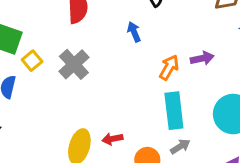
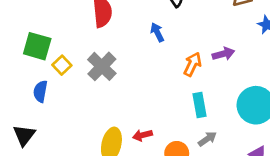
cyan rectangle: (174, 111) -> (199, 105), size x0.7

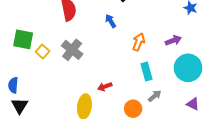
purple arrow: (223, 54) -> (173, 40), moved
blue semicircle: (40, 91) -> (13, 85), moved
red arrow: (142, 135) -> (105, 87), moved

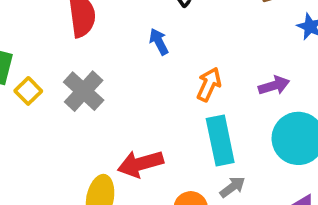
cyan rectangle: (147, 72) -> (220, 140), size x1.4
red arrow: (105, 87) -> (140, 164), size x1.6

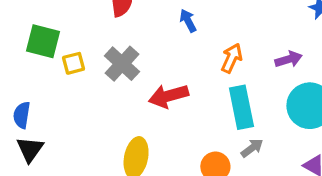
yellow square: (28, 91) -> (74, 63), turned 30
red arrow: (140, 164) -> (169, 96), moved

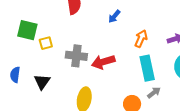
blue arrow: (188, 21) -> (114, 16), turned -112
gray cross: (122, 64) -> (76, 56), moved, turned -35
black triangle: (30, 149) -> (42, 82), moved

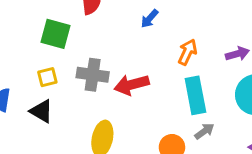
green square: (27, 30) -> (55, 34), moved
yellow square: (46, 43) -> (47, 77), moved
black triangle: (42, 82) -> (41, 111), turned -36

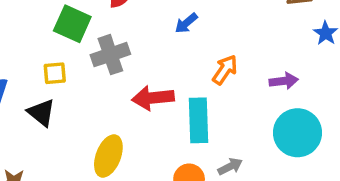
gray cross: (93, 75) -> (110, 55), moved, turned -36
cyan rectangle: (195, 95) -> (199, 120), moved

